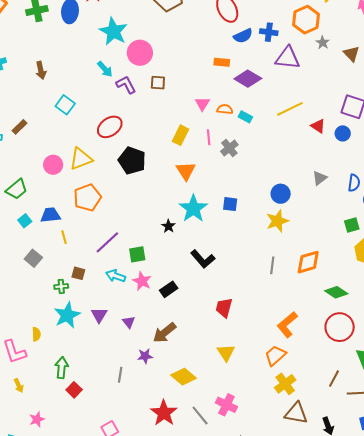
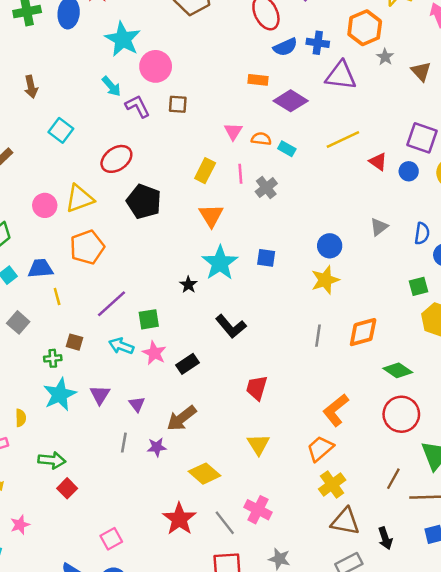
green arrow: (62, 368) -> (52, 460), turned 90
gray line: (120, 375) -> (124, 443), moved

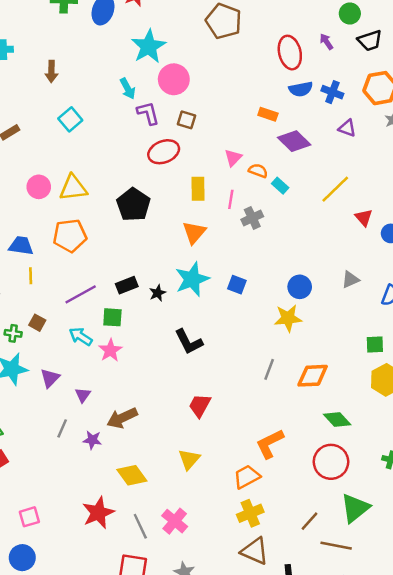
purple triangle: (341, 76) -> (347, 128), size x0.6
yellow line: (343, 140) -> (335, 189), turned -32
red ellipse: (116, 159) -> (164, 152), moved
yellow rectangle: (205, 171) -> (198, 189), turned -40
black rectangle: (188, 364) -> (127, 285), moved

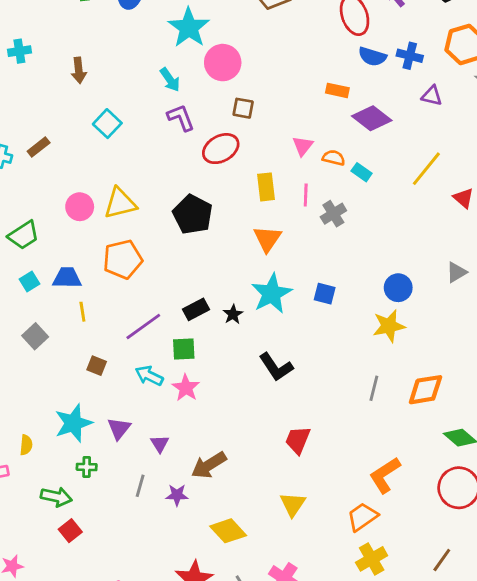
blue semicircle: (301, 89) -> (372, 57), turned 35
purple L-shape: (148, 113) -> (181, 118), moved
green cross: (13, 333) -> (87, 467), moved

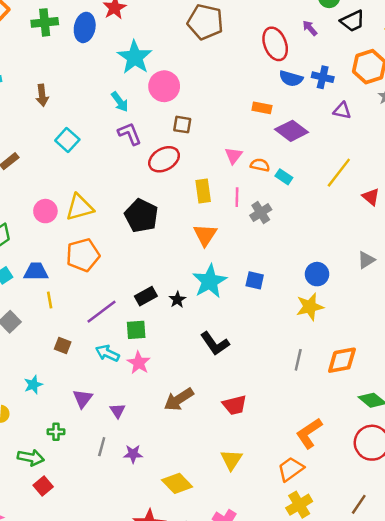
cyan star: (73, 423) -> (33, 385), moved, size x0.6
red trapezoid: (298, 440) -> (235, 405), turned -125
brown arrow: (209, 465) -> (179, 399), moved

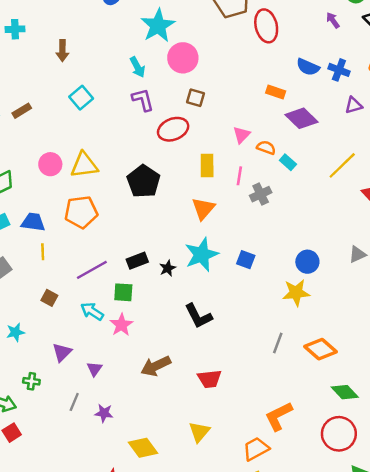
red ellipse: (275, 44) -> (266, 26), moved
purple triangle: (342, 111) -> (354, 105), turned -36
orange diamond: (342, 360) -> (320, 349), turned 44

